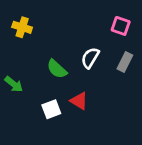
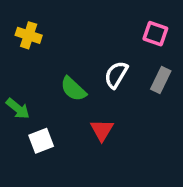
red triangle: (79, 101) -> (102, 130), turned 30
white square: (51, 109) -> (41, 141), moved

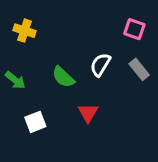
gray rectangle: (161, 80) -> (139, 69), turned -65
green arrow: (18, 109) -> (15, 80), moved

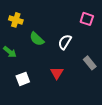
gray rectangle: (139, 69) -> (90, 63), moved
green semicircle: (63, 77) -> (37, 39), moved

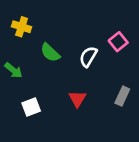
pink square: (87, 19) -> (118, 42), moved, turned 32
gray rectangle: (90, 63) -> (122, 96), moved, turned 64

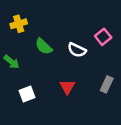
yellow cross: (22, 27) -> (19, 24), turned -35
white semicircle: (88, 57) -> (77, 50), turned -96

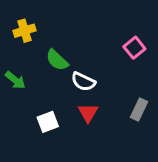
white semicircle: (77, 50) -> (83, 82), moved
white square: (27, 94) -> (48, 122), moved

